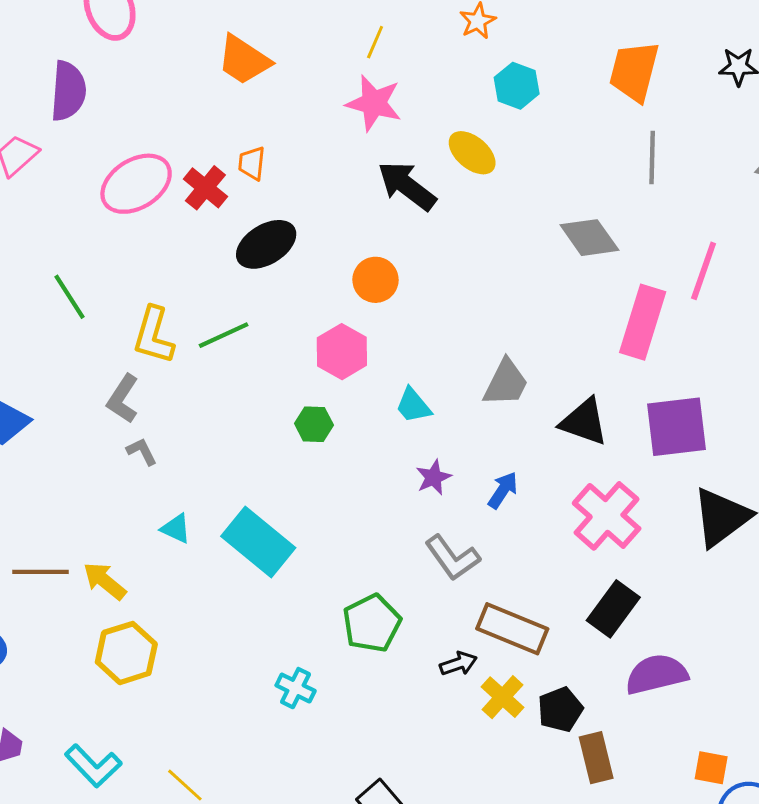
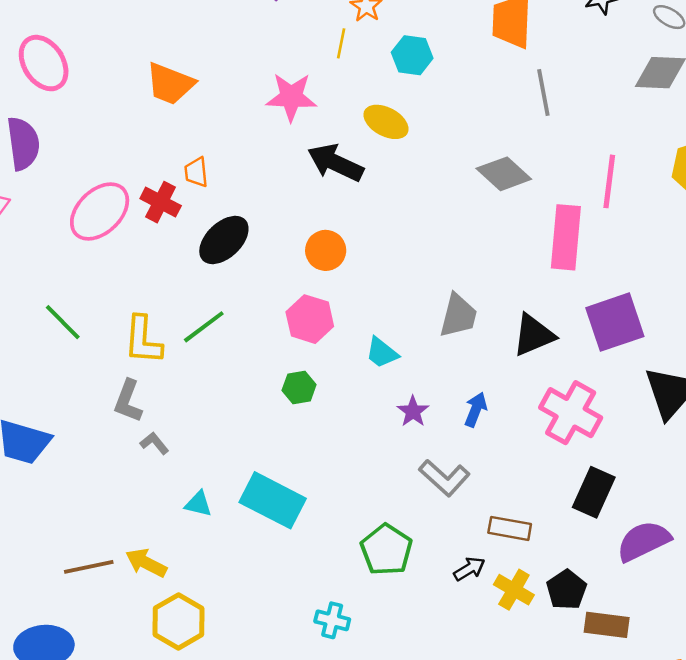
yellow line: (375, 42) -> (341, 43), moved
black triangle: (584, 422) -> (534, 335), turned -30
brown rectangle: (512, 629) -> (510, 528), size x0.7
brown rectangle: (596, 758) -> (607, 625), turned -57

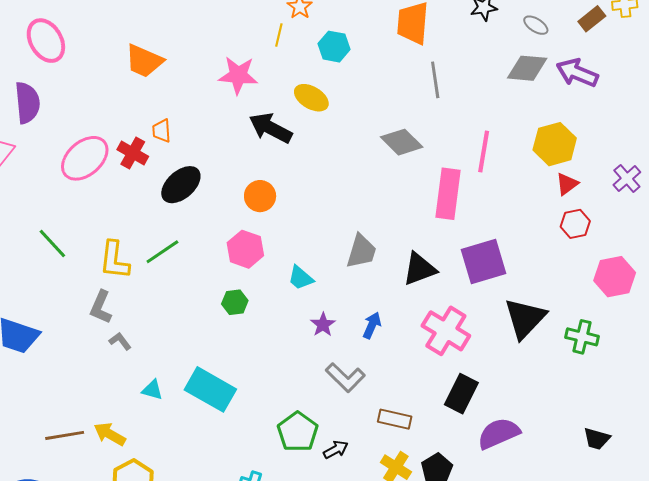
black arrow: (469, 569) -> (336, 450), moved

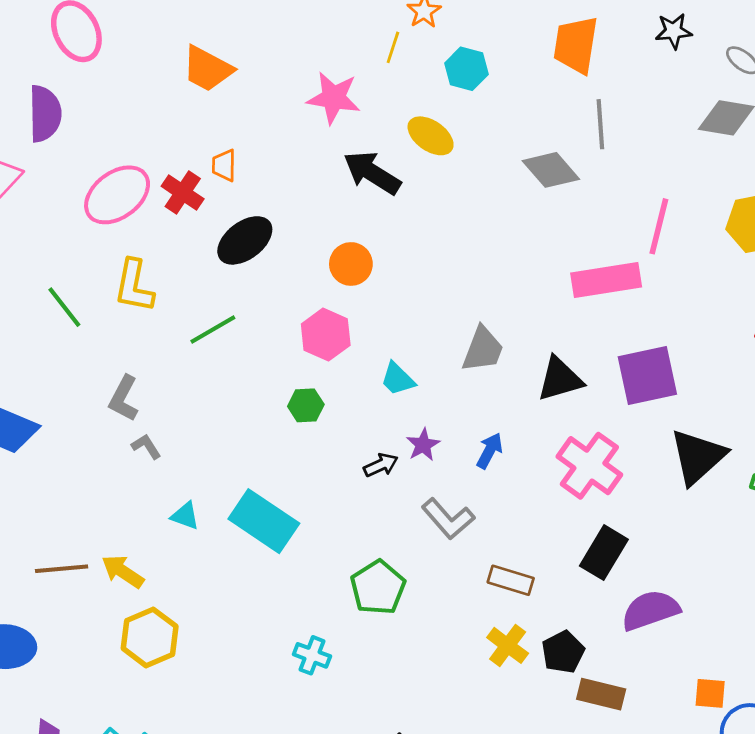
gray diamond: (402, 142) -> (551, 170), moved
pink rectangle: (448, 194) -> (606, 280), turned 69
yellow L-shape: (114, 260) -> (134, 286), moved
black arrow: (336, 450) -> (381, 465), moved

